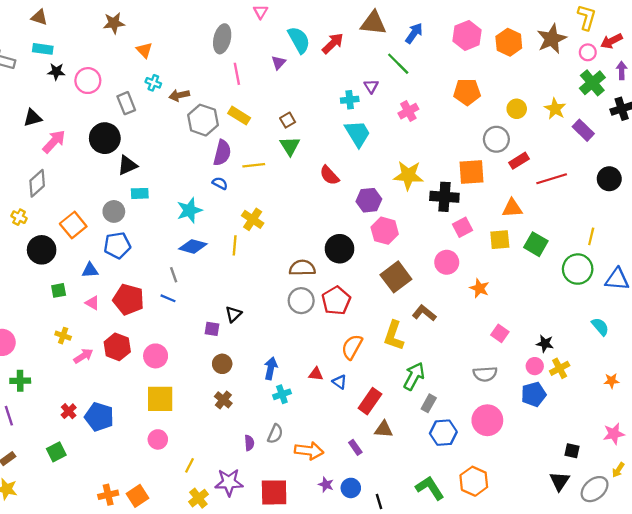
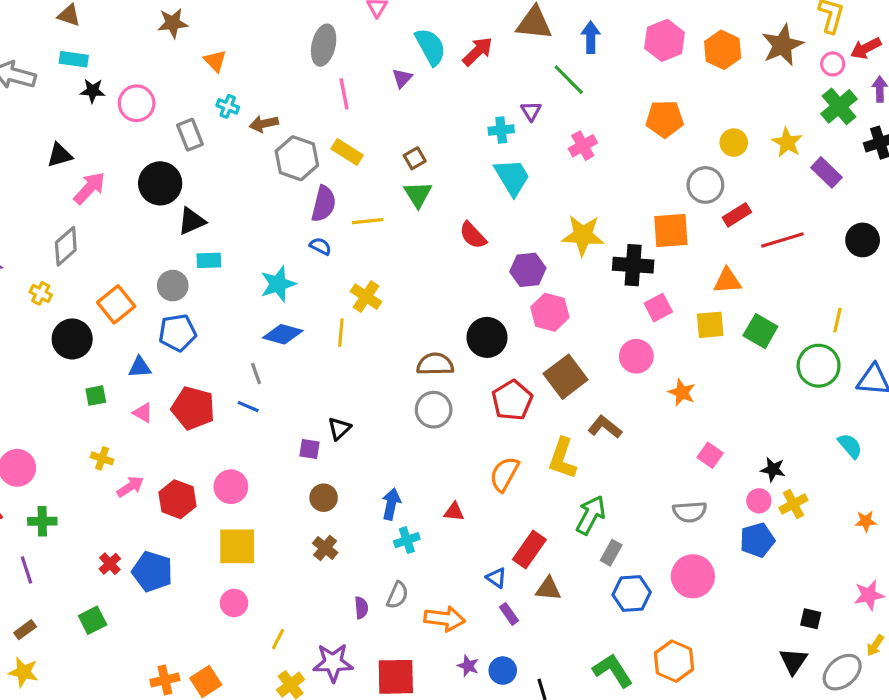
blue arrow: (414, 33) -> (591, 37), turned -35
red pentagon: (336, 301) -> (512, 400), moved
red hexagon: (117, 347) -> (177, 499), moved
blue triangle: (340, 382) -> (496, 578), moved

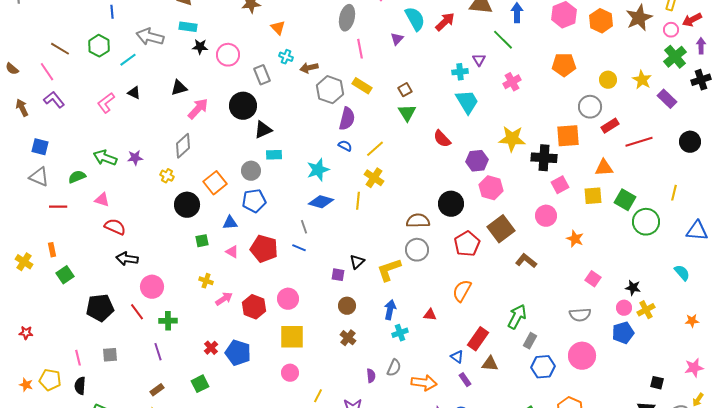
yellow line: (368, 221) -> (375, 149), moved, turned -36
green circle: (819, 366) -> (646, 222), moved
yellow L-shape: (562, 458) -> (389, 270), moved, turned 52

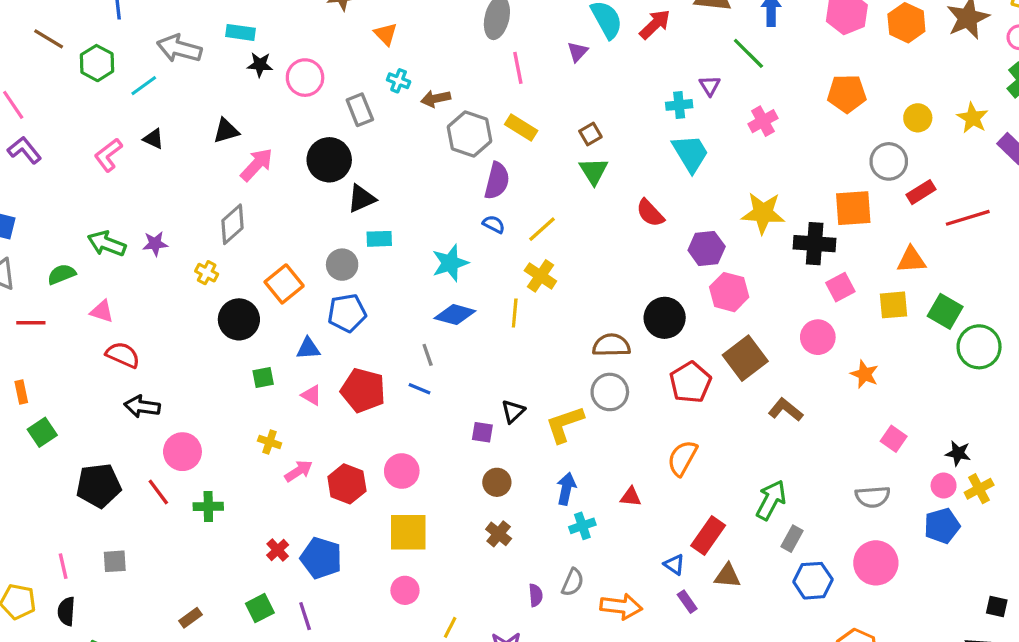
brown line: (60, 49) -> (49, 39), moved
purple line: (158, 352) -> (305, 616), moved

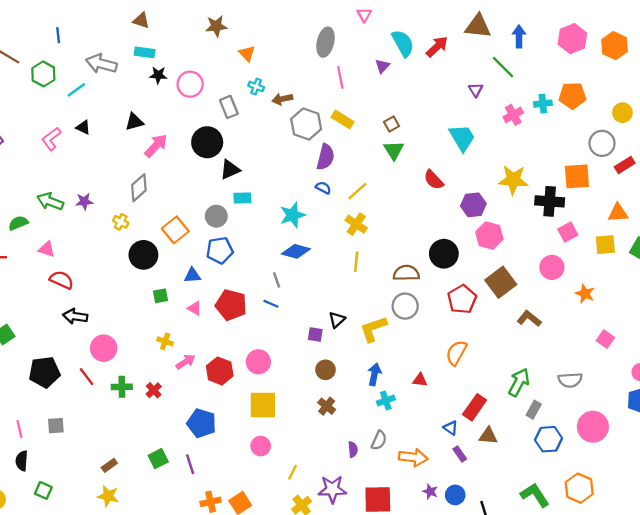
cyan cross: (679, 105) -> (543, 104), moved
yellow line: (515, 313) -> (356, 262), moved
gray semicircle: (873, 497) -> (570, 380), moved
red cross: (278, 550) -> (154, 390), moved

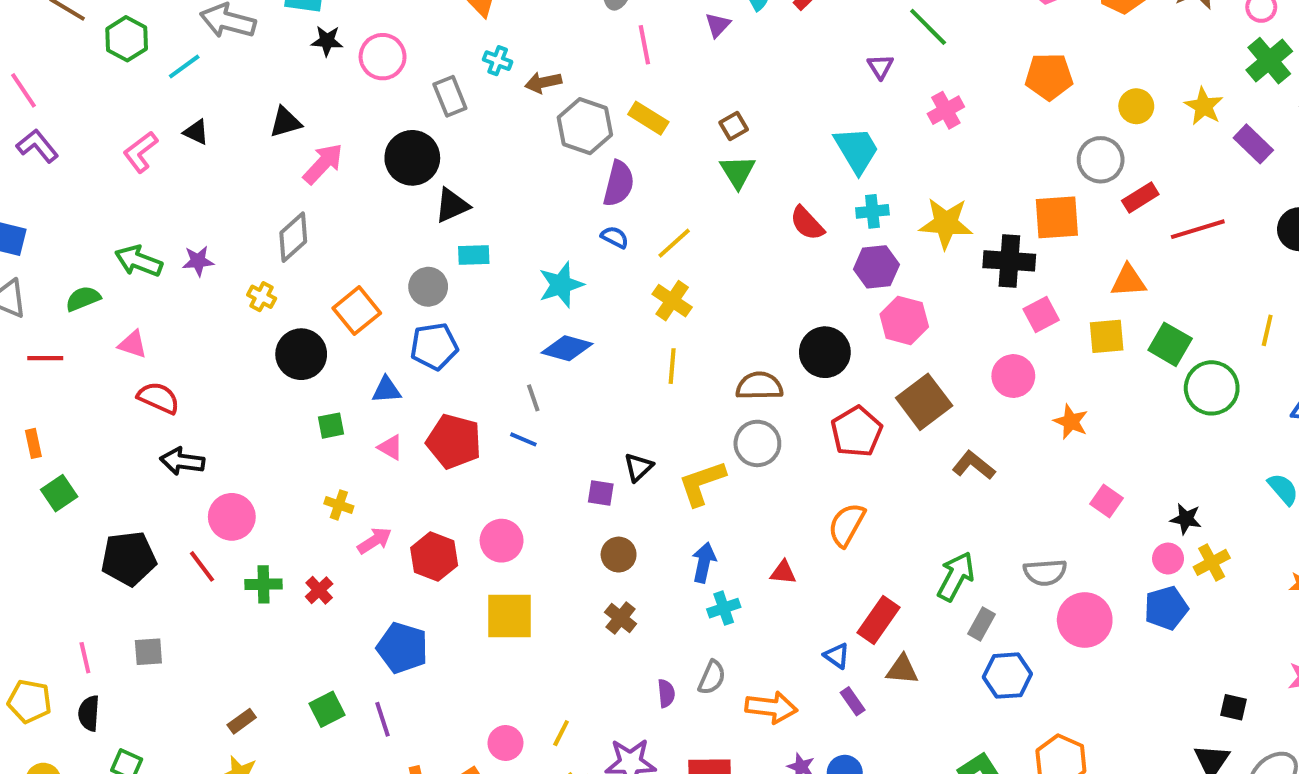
cyan cross: (543, 104) -> (872, 211), moved
pink circle: (593, 427) -> (1085, 620), moved
pink circle: (261, 446) -> (506, 743), moved

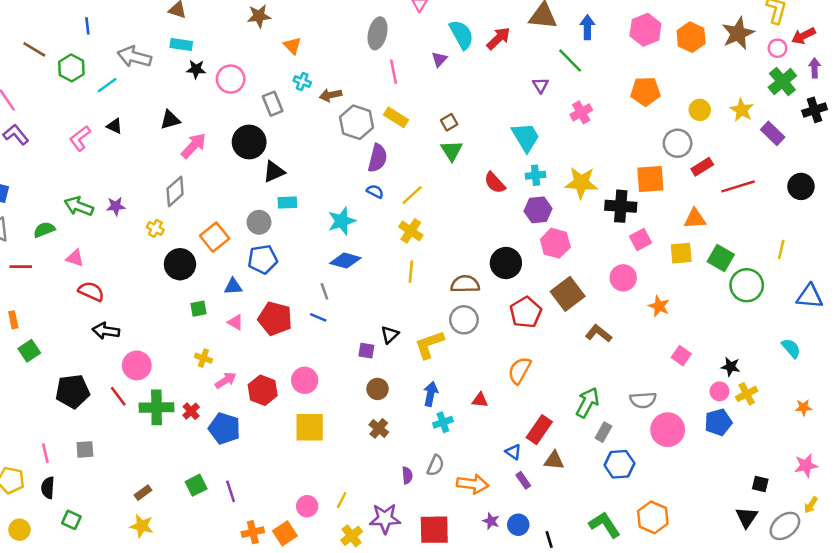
green cross: (264, 584) -> (157, 407), size x1.5
blue pentagon: (402, 648) -> (224, 428), moved

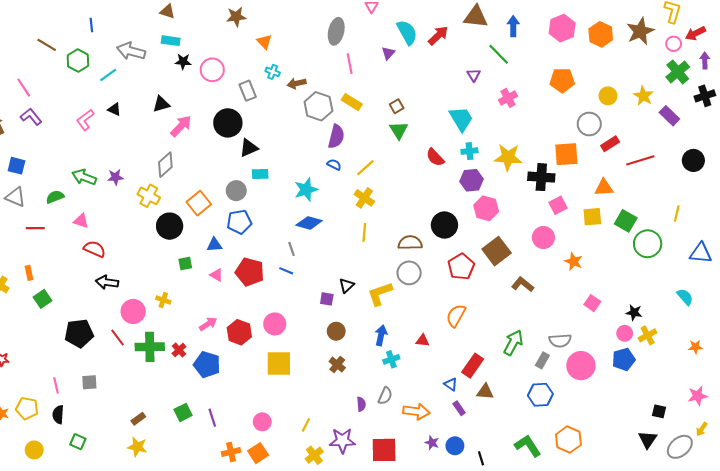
yellow cross: (155, 228) -> (149, 196), size x1.5
yellow cross: (203, 358) -> (163, 300), moved
gray rectangle: (603, 432) -> (542, 360), moved
pink circle: (307, 506) -> (262, 422), moved

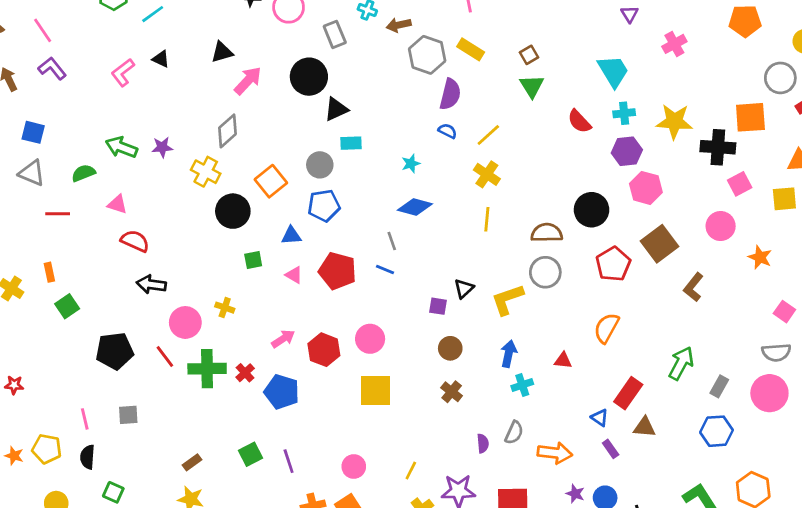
cyan star: (306, 190) -> (411, 164), size x0.6
brown L-shape: (523, 284) -> (693, 287), turned -90
gray semicircle: (560, 341) -> (776, 352), moved

